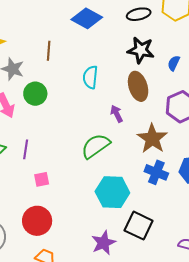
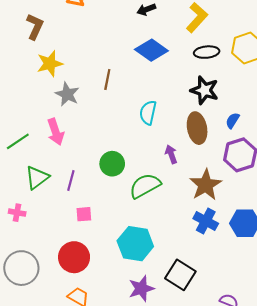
blue semicircle: (174, 63) -> (233, 120), moved
green circle: (35, 94) -> (112, 164), moved
cyan hexagon: (112, 192) -> (135, 244), moved

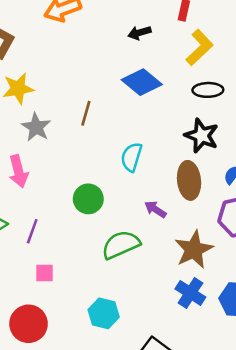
purple arrow: (171, 154) -> (155, 209), turned -42
green circle: (112, 164) -> (88, 199), moved
cyan hexagon: (135, 244) -> (104, 313), size x0.7

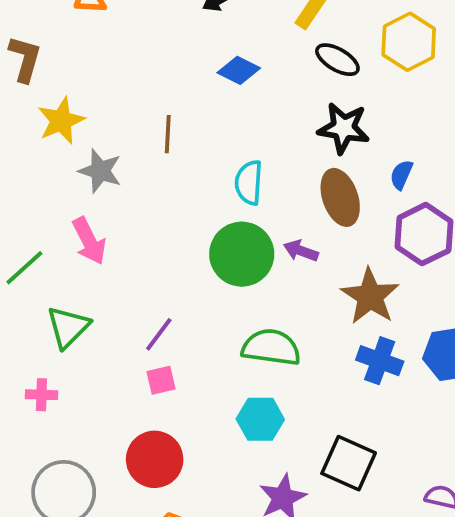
blue diamond: (142, 82) -> (239, 70), size x0.7
black ellipse: (208, 90) -> (337, 60), turned 44
green circle: (88, 199) -> (242, 254), moved, size x1.4
purple line: (32, 231) -> (159, 334), moved, turned 30
green semicircle: (121, 245) -> (271, 347), moved, turned 45

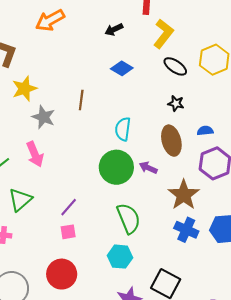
black star: (344, 128) -> (176, 103), size x0.6
blue semicircle: (401, 175) -> (205, 131), turned 56
green semicircle: (271, 347) -> (129, 218), turned 56

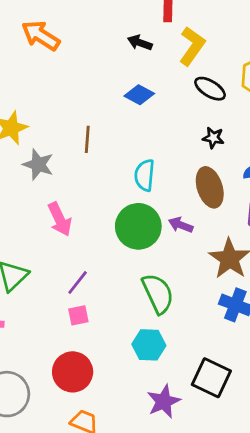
orange arrow: (50, 20) -> (41, 35), turned 64
black arrow: (114, 29) -> (140, 43), moved, turned 48
pink arrow: (35, 154) -> (60, 219), moved

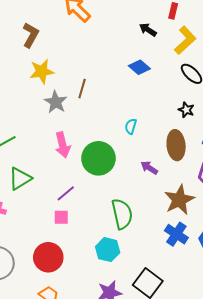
brown line: (87, 139) -> (82, 89), moved
cyan semicircle: (145, 175) -> (131, 126), size x0.7
green circle: (138, 226) -> (98, 158), moved

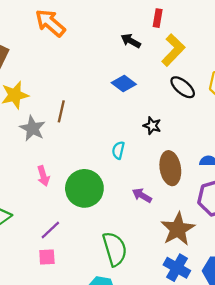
black star: (186, 110) -> (152, 126), moved
pink arrow: (63, 145) -> (43, 176), size x0.7

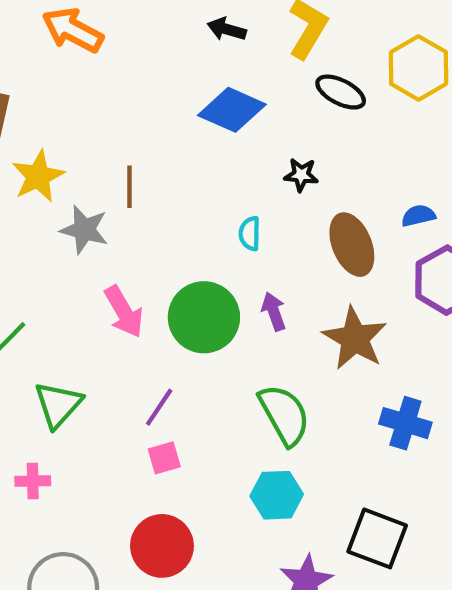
blue diamond: (124, 84) -> (232, 110), size x1.4
pink arrow: (43, 176) -> (124, 312), size x1.4
purple arrow: (142, 195) -> (274, 311), moved, turned 54
brown star: (178, 229) -> (355, 338), moved

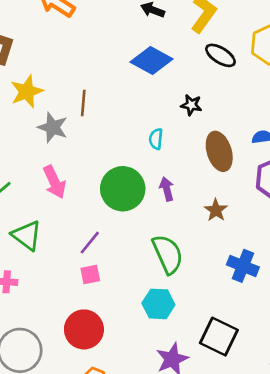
pink arrow: (124, 312) -> (54, 182), moved
brown star: (355, 338) -> (216, 210), size x0.6
green triangle: (58, 405) -> (27, 235), turned -40

